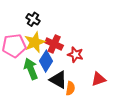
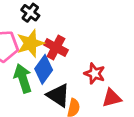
red star: (75, 55) -> (95, 74), moved

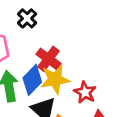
yellow star: (30, 43) -> (55, 79), moved

